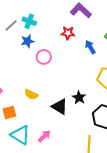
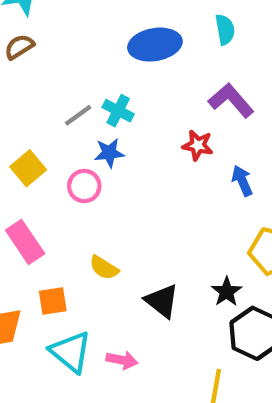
pink circle: (44, 57) -> (84, 186), moved
black star: (79, 98) -> (227, 292), moved
pink arrow: (44, 136) -> (122, 360), turned 48

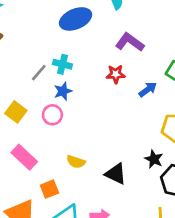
blue arrow: (242, 181) -> (148, 89), turned 90

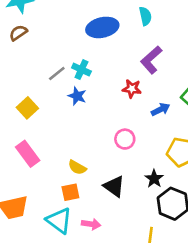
purple L-shape: (130, 42) -> (151, 60), turned -88
blue star: (63, 91) -> (77, 96), turned 30
pink circle: (52, 115) -> (125, 139), moved
orange square: (49, 189) -> (70, 192), moved

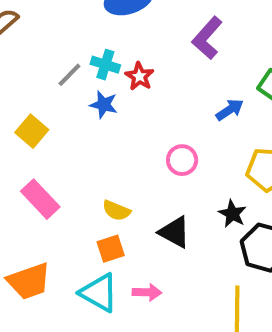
red star: (132, 89) -> (139, 76), moved, turned 30

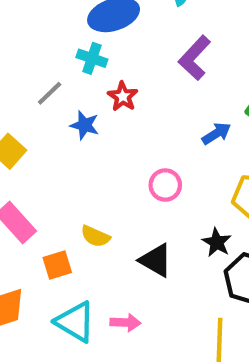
cyan cross: (105, 65) -> (92, 58), moved
orange square: (111, 249) -> (57, 265), moved

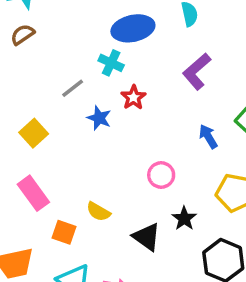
blue arrow: (216, 134) -> (208, 137), turned -95
black star: (217, 242) -> (184, 218), moved
orange square: (57, 265) -> (64, 232), turned 30

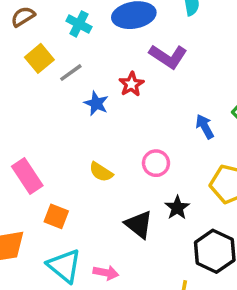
cyan cross: (111, 63) -> (79, 24), moved
purple L-shape: (197, 71) -> (168, 56), moved, turned -108
yellow square: (34, 133) -> (39, 58), moved
yellow semicircle: (98, 212) -> (101, 172), moved

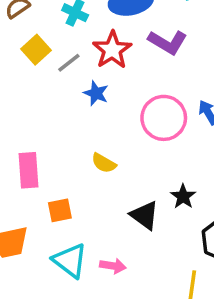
red star: (131, 84) -> (112, 50), moved, size x1.5
pink circle: (156, 163) -> (164, 118), moved, size x1.6
pink rectangle: (27, 176) -> (28, 170), turned 32
orange square: (56, 216) -> (60, 210), turned -30

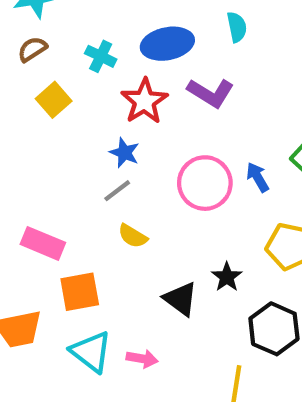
gray line: (69, 63) -> (117, 191), moved
pink rectangle: (28, 170) -> (43, 243), turned -64
orange square: (60, 210) -> (80, 292), size x1.4

